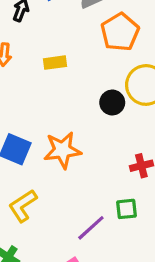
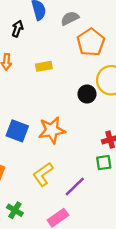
yellow L-shape: (23, 206) -> (43, 174), moved
green square: (127, 209) -> (104, 163), moved

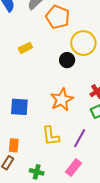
orange star: (52, 130) -> (62, 100), moved
yellow L-shape: (43, 174) -> (51, 136), turned -45

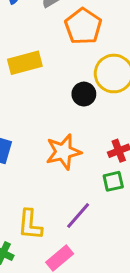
yellow rectangle: (25, 48) -> (25, 63), size x1.5
yellow L-shape: (51, 136) -> (30, 225), moved

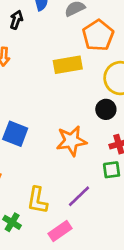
yellow rectangle: (25, 63) -> (68, 65), moved
black circle: (84, 94) -> (106, 109), moved

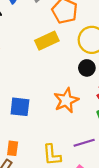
purple line: (79, 196) -> (84, 143), turned 42

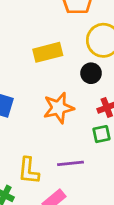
yellow rectangle: (47, 41) -> (48, 52), moved

